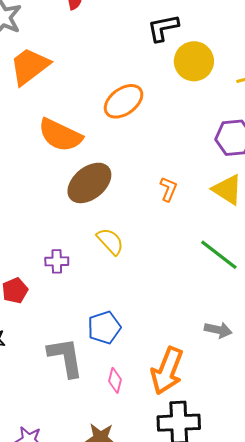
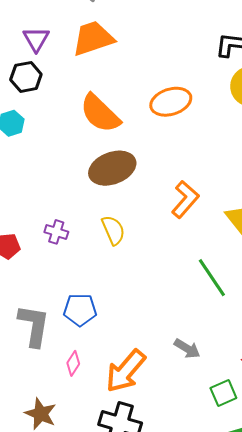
orange L-shape: (168, 189) -> (185, 199), size x1.5

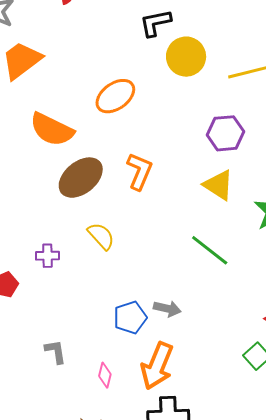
orange L-shape: (185, 199) -> (139, 171), moved
blue pentagon: (80, 310) -> (130, 318), moved
gray L-shape: (34, 326) -> (56, 352), size x0.6
gray arrow: (187, 349) -> (167, 309), moved

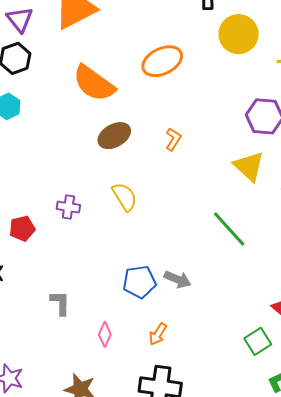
orange L-shape: (139, 171) -> (173, 139), size x0.6
brown ellipse: (81, 178) -> (114, 136), size x0.7
orange arrow: (157, 366) -> (158, 334), size x0.5

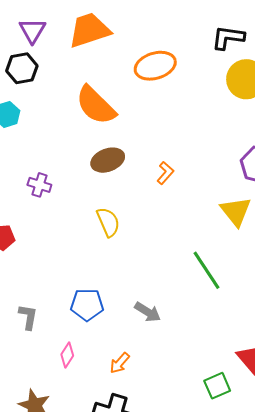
orange ellipse: (162, 61) -> (155, 66), moved
purple cross: (68, 207) -> (39, 185), moved
blue pentagon: (139, 282) -> (87, 305), moved

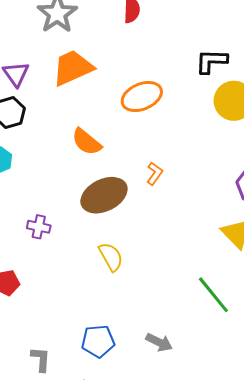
orange semicircle: (96, 105) -> (87, 142), size x0.7
brown ellipse: (108, 160) -> (104, 195), size x1.4
orange L-shape: (165, 173) -> (155, 174), moved

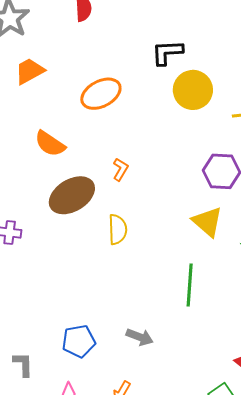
orange trapezoid: (73, 68) -> (30, 71), size x0.7
yellow semicircle: (111, 257) -> (118, 229), moved, turned 32
green line: (213, 295) -> (190, 285), turned 48

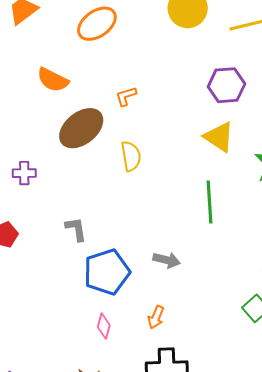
orange L-shape: (120, 169) -> (126, 96), turned -130
blue pentagon: (79, 341) -> (107, 272), size x1.4
gray L-shape: (23, 364) -> (76, 229), moved

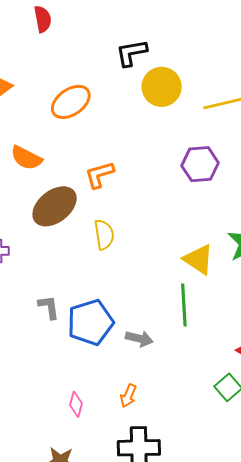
orange L-shape: (126, 96) -> (99, 175), size x1.4
yellow triangle: (219, 137) -> (199, 259), moved
green line: (210, 202) -> (184, 305), moved
blue pentagon: (107, 272) -> (90, 322), moved

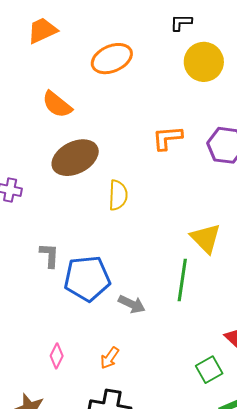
black L-shape: (131, 53) -> (181, 22), size x0.7
orange L-shape: (99, 175) -> (167, 138), moved

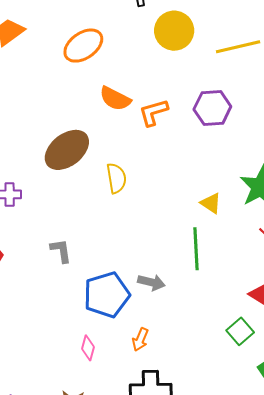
orange semicircle: (57, 104) -> (115, 99), moved
yellow triangle: (206, 238) -> (211, 203), size x0.7
blue pentagon: (87, 279) -> (107, 295), moved

